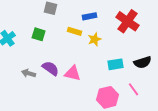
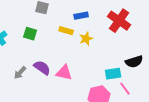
cyan rectangle: (116, 64) -> (113, 74), moved
gray arrow: (29, 73) -> (20, 73), turned -64

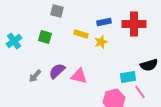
blue rectangle: (81, 16) -> (104, 22), moved
red cross: (119, 21) -> (134, 24), turned -35
purple semicircle: (42, 68) -> (57, 71), turned -78

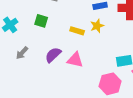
yellow rectangle: (81, 34) -> (77, 31), moved
gray arrow: (35, 76) -> (22, 53), moved

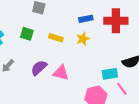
yellow rectangle: (77, 31) -> (56, 38), moved

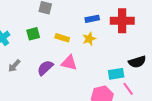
green square: (27, 34) -> (33, 34), turned -32
pink triangle: (61, 73) -> (69, 63), moved

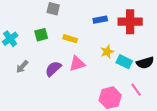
yellow star: (89, 39) -> (107, 52), moved
pink triangle: (69, 63) -> (77, 64), turned -30
cyan rectangle: (116, 74) -> (124, 62), moved, turned 35

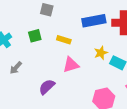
blue rectangle: (100, 20) -> (94, 21), size x1.6
purple semicircle: (53, 69) -> (47, 87), moved

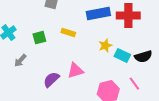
green square: (35, 36) -> (39, 38), moved
pink triangle: (71, 65) -> (75, 71), moved

